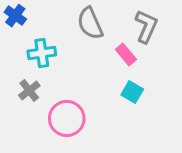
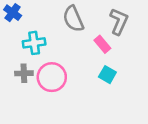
gray cross: (29, 90) -> (24, 73), turned 36
pink circle: (67, 118) -> (52, 77), moved

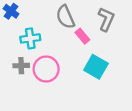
pink rectangle: (102, 44) -> (82, 36), moved
cyan square: (107, 75) -> (96, 67), size x1.5

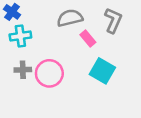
gray semicircle: (65, 17) -> (70, 18), turned 100
cyan cross: (30, 38) -> (20, 36), moved

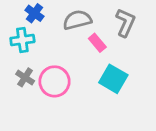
blue cross: (12, 12) -> (34, 13), moved
gray cross: (23, 70) -> (25, 77), turned 35

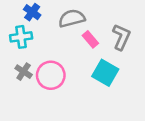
gray L-shape: (125, 23) -> (121, 37), moved

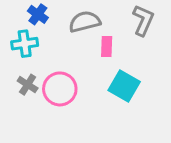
gray L-shape: (121, 37) -> (143, 20), moved
pink rectangle: (90, 39) -> (107, 47), turned 42

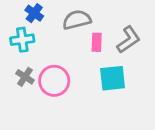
gray L-shape: (143, 20) -> (129, 40), moved, turned 32
cyan square: (124, 86) -> (113, 78), turned -36

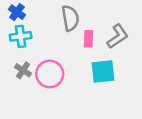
blue cross: (34, 13) -> (17, 12), moved
gray semicircle: (77, 20) -> (70, 18), turned 95

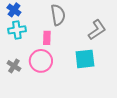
pink rectangle: (89, 39) -> (47, 38), moved
gray cross: (23, 70) -> (14, 66), moved

